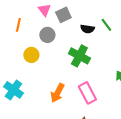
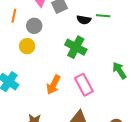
green line: (106, 25) -> (103, 16), turned -48
gray circle: (47, 35) -> (34, 26), moved

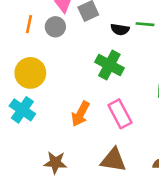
gray circle: (34, 26) -> (55, 27), moved
yellow circle: (27, 46) -> (30, 73), moved, size x1.5

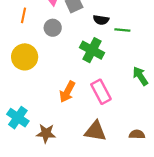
green line: (145, 24) -> (122, 30), moved
gray circle: (55, 27) -> (53, 28), moved
cyan cross: (22, 110) -> (18, 118), moved

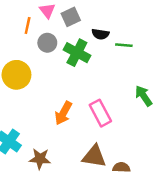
orange line: (23, 15) -> (28, 25), moved
green cross: (92, 50) -> (77, 53), moved
brown semicircle: (137, 134) -> (121, 167), moved

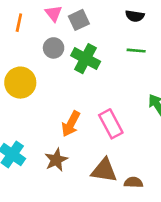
orange line: (28, 25) -> (19, 23), moved
black semicircle: (100, 34) -> (135, 16), moved
brown star: (40, 159) -> (56, 160), moved, turned -30

